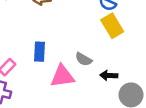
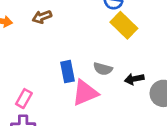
blue rectangle: (40, 52) -> (67, 72), moved

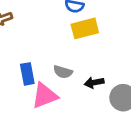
yellow rectangle: (124, 25) -> (85, 28), turned -60

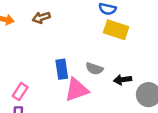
yellow rectangle: (85, 28) -> (116, 30), turned 30

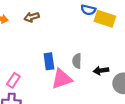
yellow rectangle: (116, 30) -> (105, 19), moved
gray semicircle: (94, 69) -> (77, 61), turned 72

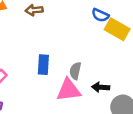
pink triangle: (62, 79) -> (69, 90), moved

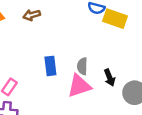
black arrow: (101, 87) -> (110, 78), turned -105

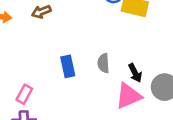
pink triangle: (79, 86) -> (128, 96), moved

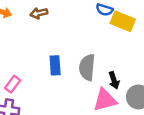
gray semicircle: (103, 63) -> (87, 67), size x1.5

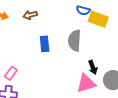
blue rectangle: (55, 65) -> (45, 44), moved
gray semicircle: (87, 67) -> (74, 41), moved

